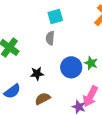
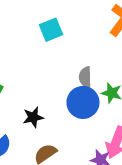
gray semicircle: (50, 38) -> (85, 77), moved

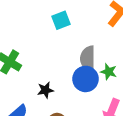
gray semicircle: (85, 77) -> (88, 59), size x1.5

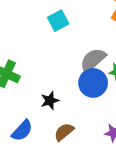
gray semicircle: (88, 59) -> (93, 60), turned 55

